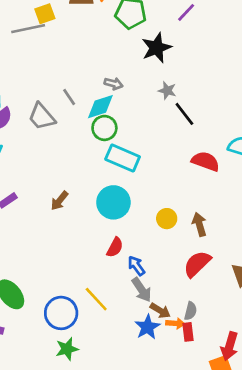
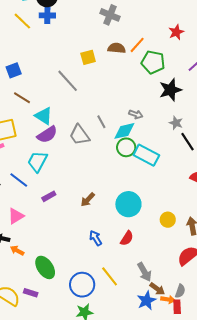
gray line: (28, 29) -> (68, 81), moved, turned 55
cyan rectangle: (123, 158) -> (146, 155), moved
blue arrow: (136, 266) -> (96, 238), moved

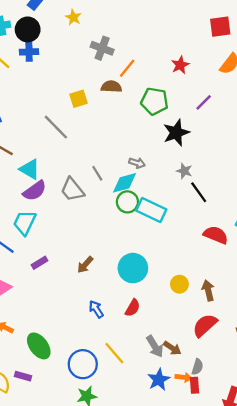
orange line: (137, 45) -> (127, 68), moved
brown arrow: (157, 289) -> (172, 348), moved

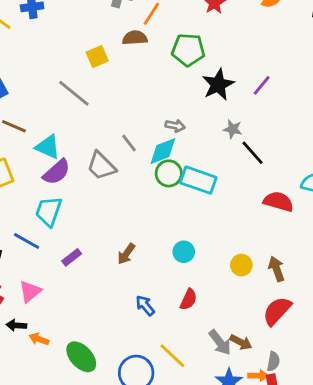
purple line: (204, 102) -> (262, 85), moved
cyan circle: (133, 268) -> (184, 252), size x0.6

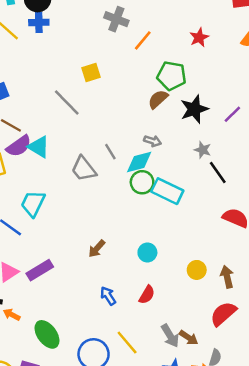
brown semicircle: (135, 38) -> (158, 99), moved, turned -45
purple semicircle: (57, 172) -> (19, 146), moved
purple rectangle: (72, 257) -> (40, 270), moved, size x1.5

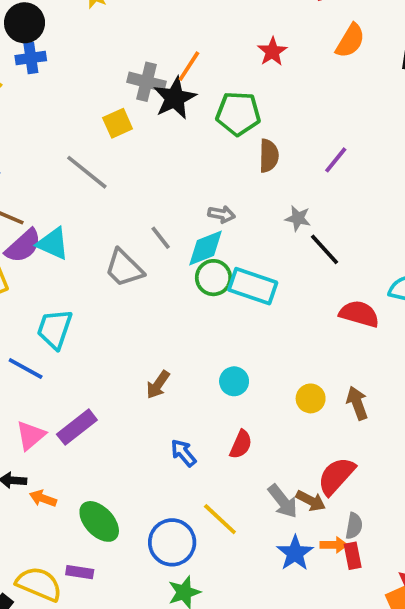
gray cross: (116, 19) -> (147, 82), moved
brown semicircle: (158, 99) -> (269, 156), moved, turned 140
black star: (194, 109) -> (175, 98), moved
red semicircle: (223, 314) -> (336, 476), moved

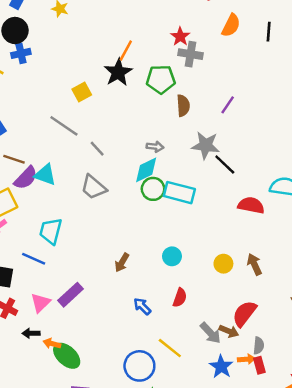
gray cross: (147, 82) -> (191, 54), moved
gray star: (298, 218) -> (206, 145), size x1.6
gray line: (161, 238) -> (97, 149), moved
green ellipse: (99, 521) -> (67, 356), moved

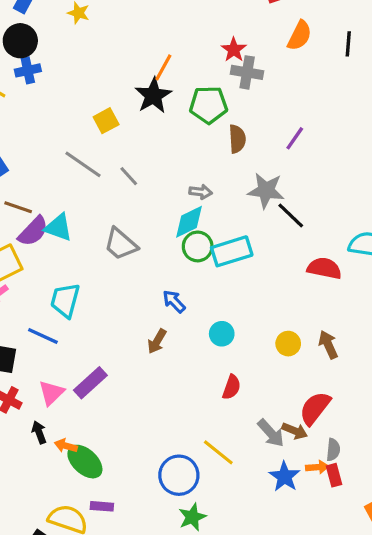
gray line: (97, 149) -> (129, 176), moved
cyan rectangle: (179, 193) -> (232, 251), turned -32
blue arrow: (142, 306) -> (174, 301), moved
black arrow: (31, 333) -> (39, 432), turned 70

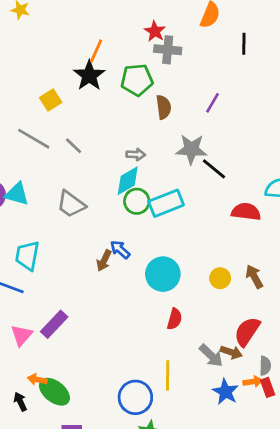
black line: (348, 44) -> (244, 44), moved
cyan circle: (222, 334) -> (163, 274), size x1.6
brown arrow: (157, 341) -> (104, 261), moved
black arrow: (39, 432) -> (20, 402), moved
yellow line: (218, 452) -> (168, 375), turned 56

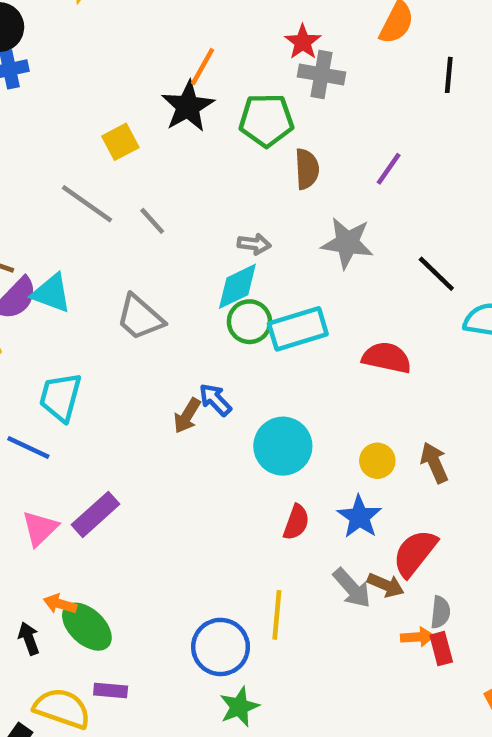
black line: (214, 169) -> (436, 274), moved
red semicircle: (246, 212) -> (387, 358), moved
blue star: (225, 392) -> (359, 517), moved

